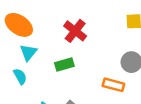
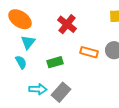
green rectangle: (64, 64) -> (55, 62), moved
orange rectangle: (113, 85) -> (89, 52), moved

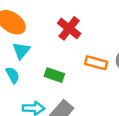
green rectangle: (55, 62) -> (54, 75), turned 35

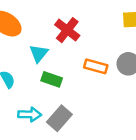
cyan triangle: (21, 50) -> (39, 53), moved

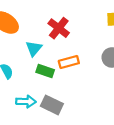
orange rectangle: (96, 66) -> (69, 62), moved, turned -30
gray rectangle: (59, 118) -> (52, 105), turned 75

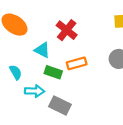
cyan triangle: (34, 48) -> (42, 50), turned -42
cyan arrow: (26, 102) -> (34, 91), moved

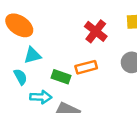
red cross: (67, 30) -> (96, 31), moved
cyan triangle: (42, 50) -> (32, 55), moved, turned -42

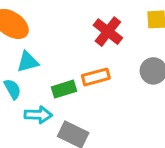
green rectangle: (61, 77) -> (64, 89), turned -36

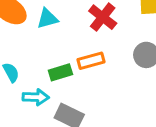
cyan triangle: (28, 62) -> (47, 19), moved

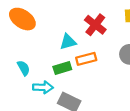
cyan triangle: (47, 19) -> (68, 42), moved

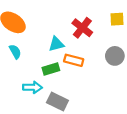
orange rectangle: (86, 59) -> (74, 60), turned 30
cyan semicircle: (24, 68) -> (15, 52), moved

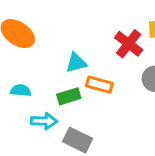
red cross: (82, 28) -> (129, 44), moved
cyan semicircle: (15, 52) -> (21, 90), moved, turned -56

